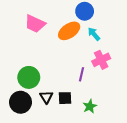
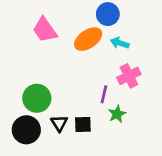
pink trapezoid: (35, 24) -> (45, 30), turned 30
cyan arrow: (94, 34) -> (120, 43), turned -32
green star: (90, 106) -> (117, 114), moved

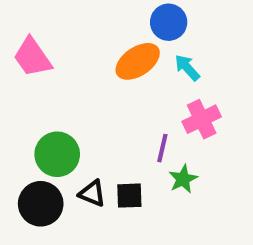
pink trapezoid: (45, 30) -> (32, 57), moved
cyan arrow: (120, 43) -> (187, 68), turned 30
black triangle: (59, 123) -> (92, 193), turned -36

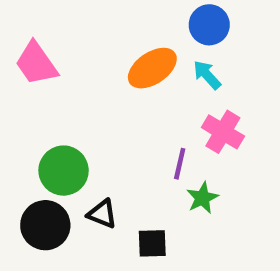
blue circle: (169, 22) -> (209, 25), moved
pink cross: (202, 119) -> (223, 132), turned -33
black square: (129, 196) -> (152, 243), moved

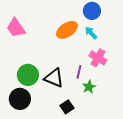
black triangle: (102, 214) -> (54, 78), moved, size x1.5
black square: (152, 243) -> (67, 107), turned -32

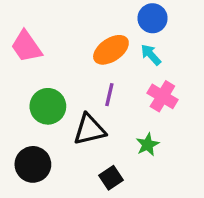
purple line: (79, 72) -> (109, 95), moved
green circle: (28, 75) -> (48, 106), moved
black triangle: (54, 78) -> (89, 130), turned -35

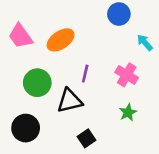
orange ellipse: (111, 50) -> (61, 40), moved
cyan arrow: (151, 55) -> (145, 43), moved
green star: (148, 144) -> (128, 112), moved

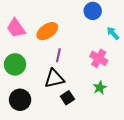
purple line: (85, 74) -> (58, 55), moved
green circle: (37, 83) -> (15, 64), moved
black square: (87, 138) -> (67, 98), moved

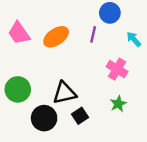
purple line: (58, 55) -> (93, 34), moved
green circle: (15, 64) -> (18, 89), moved
black circle: (20, 100) -> (44, 118), moved

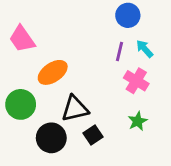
purple line: (93, 34) -> (119, 52), moved
orange ellipse: (56, 37) -> (53, 72), moved
cyan arrow: (134, 39) -> (145, 49), moved

